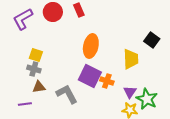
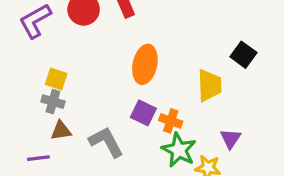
purple square: (90, 76) -> (143, 113), size x0.7
purple triangle: (130, 92) -> (231, 139), moved
green star: (147, 99) -> (179, 150), moved

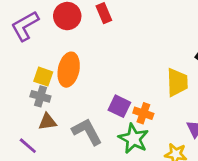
orange ellipse: (145, 64) -> (69, 70), moved
green star: (179, 150) -> (133, 139), moved
purple line: (38, 158) -> (28, 146), turned 48

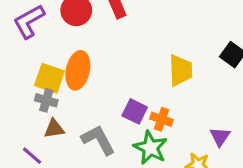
yellow square: (43, 77) -> (49, 78), size x1.4
yellow trapezoid: (177, 82) -> (180, 70), moved

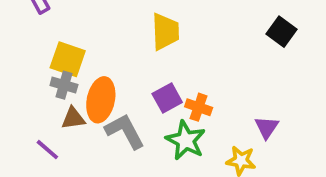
orange ellipse: (78, 70) -> (101, 100), moved
yellow trapezoid: (180, 70) -> (165, 32), moved
purple square: (135, 111) -> (167, 98), turned 35

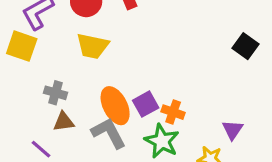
yellow trapezoid: (165, 32) -> (93, 46), moved, turned 104
yellow square: (68, 59) -> (22, 46), moved
orange ellipse: (101, 100) -> (115, 106), moved, turned -39

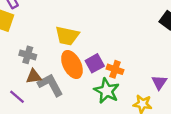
yellow trapezoid: (93, 46) -> (67, 36), moved
gray L-shape: (109, 133) -> (50, 85), moved

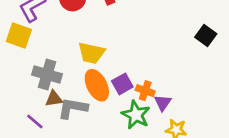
gray cross: (28, 55) -> (47, 74), size x1.5
purple triangle: (159, 82) -> (163, 103), moved
gray L-shape: (50, 85) -> (73, 108), turned -52

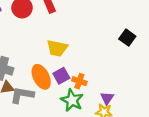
yellow trapezoid: (91, 53) -> (57, 48), moved
purple triangle: (163, 103) -> (107, 98), moved

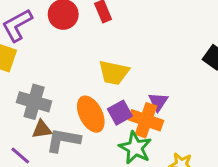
orange cross: (79, 81) -> (146, 120), size x1.5
purple triangle: (107, 98) -> (158, 102), moved

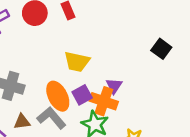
brown triangle: (42, 129) -> (22, 122), moved
gray L-shape: (63, 140) -> (51, 118), moved, turned 40

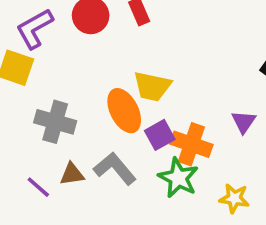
purple triangle: (114, 86) -> (244, 122), moved
orange ellipse: (58, 96) -> (124, 111), moved

